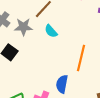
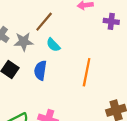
blue semicircle: (62, 84) -> (40, 70), moved

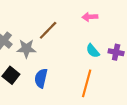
purple cross: (111, 21) -> (116, 52), moved
cyan semicircle: (53, 45) -> (93, 51), moved

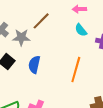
cyan semicircle: (93, 51) -> (81, 30), moved

